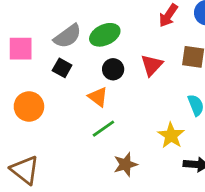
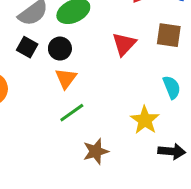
black circle: (113, 69) -> (60, 49), moved
orange triangle: (98, 97) -> (66, 78), turned 30

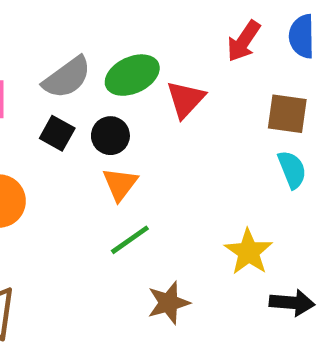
red triangle: (124, 44) -> (186, 99), moved
cyan semicircle: (172, 87) -> (292, 170), moved

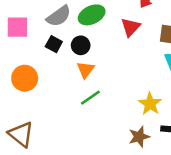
red triangle: (186, 99) -> (131, 27), moved
brown star: (169, 303) -> (139, 137), moved

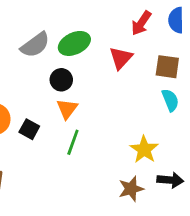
black square: (54, 44) -> (29, 129), moved
green line: (90, 98) -> (73, 142), turned -35

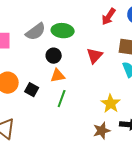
green ellipse: (74, 43) -> (63, 31), turned 30
red triangle: (121, 58) -> (95, 56), moved
orange triangle: (67, 109) -> (58, 76), turned 42

